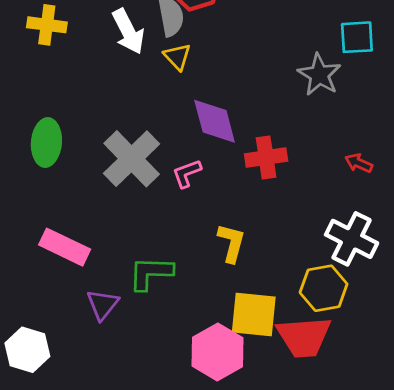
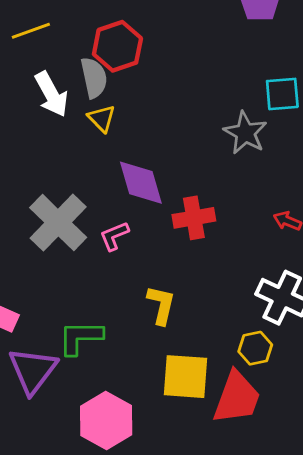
yellow hexagon: (324, 288) -> (255, 348), size x0.7
purple triangle: (103, 304) -> (33, 370), size x1.5
red trapezoid: (304, 337) -> (237, 398), turned -64
pink hexagon: (217, 352) -> (106, 420), moved

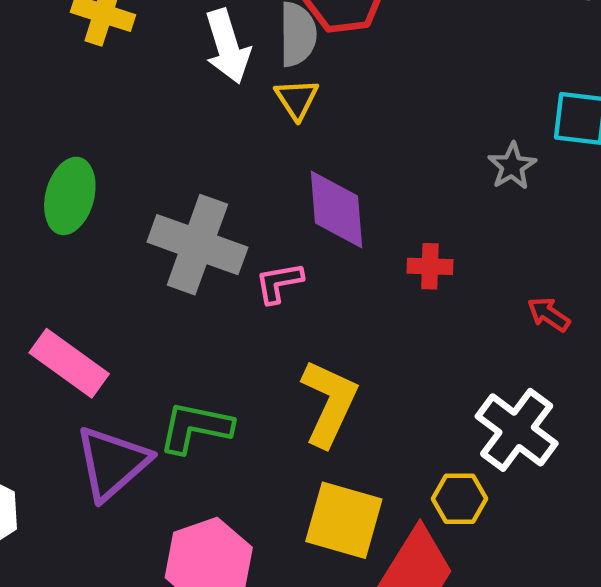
gray star: (245, 133) -> (512, 166), size x0.7
red cross: (194, 218) -> (430, 266), moved, size x0.7
gray cross: (58, 223) -> (197, 245), turned -36
yellow L-shape: (161, 305) -> (329, 403), size x1.4

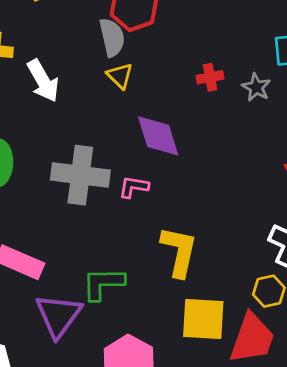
white arrow: (227, 46) -> (43, 81), moved
red cross: (430, 266) -> (210, 77), moved
pink L-shape: (279, 283) -> (134, 187), turned 32

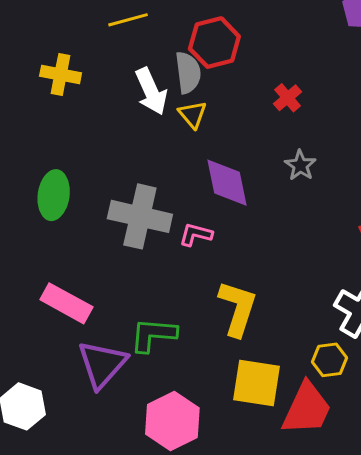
red cross: (210, 77) -> (288, 98), moved, turned -35
white arrow: (43, 81) -> (151, 91), moved
gray star: (256, 87) -> (300, 165), moved

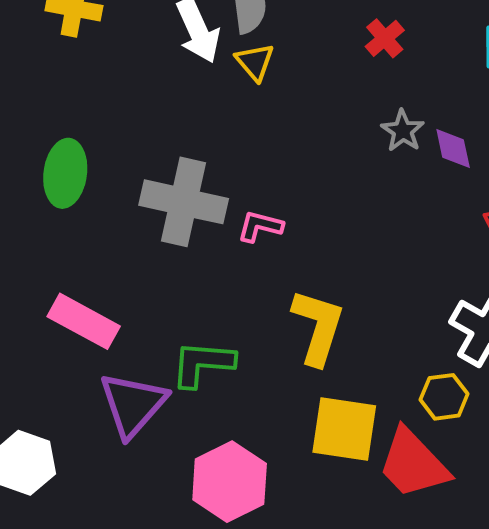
purple diamond: (227, 183) -> (453, 148), moved, size x0.6
red trapezoid: (307, 409) -> (413, 464), turned 112

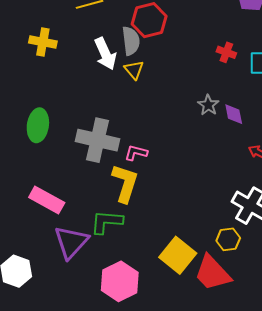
red cross: (385, 38) -> (226, 52), moved, turned -30
yellow L-shape: (318, 327) -> (125, 183), moved
yellow square: (344, 429) -> (178, 255), turned 30

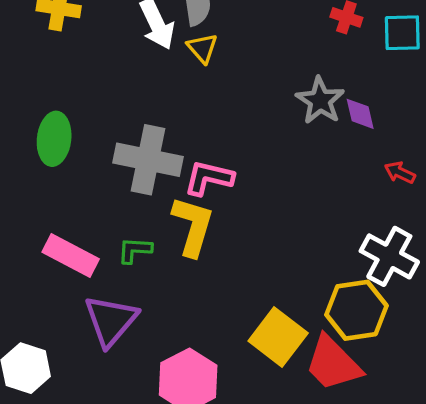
gray star: (208, 105) -> (320, 101), size x1.4
pink L-shape: (136, 153) -> (209, 178), size x1.4
green L-shape: (106, 222) -> (135, 250), moved, size x0.7
yellow hexagon: (228, 239) -> (356, 310), size x1.6

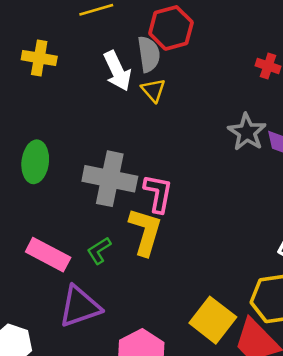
pink L-shape: (209, 178) -> (158, 193), turned 87
green L-shape: (135, 250) -> (99, 250), turned -36
purple triangle: (111, 321) -> (80, 306), turned 30

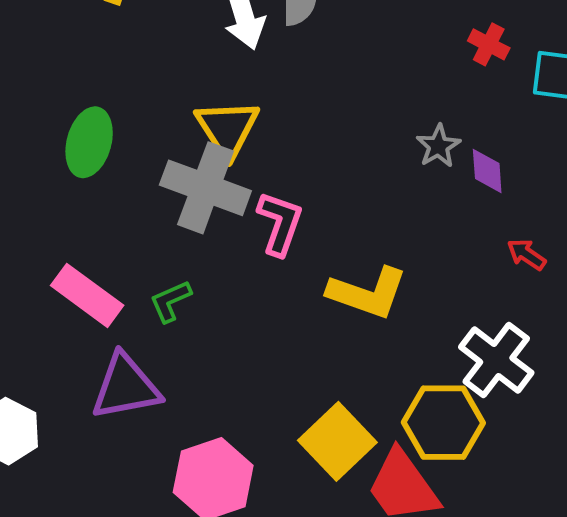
yellow triangle: (153, 90) -> (227, 129), moved, size x1.6
gray star: (247, 132) -> (438, 146), size x0.7
yellow L-shape: (145, 232) -> (367, 293), moved, turned 84

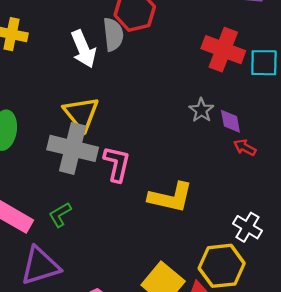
red cross: (489, 44) -> (223, 50), size x1.8
red arrow: (526, 254) -> (245, 147), moved
white cross: (496, 360) -> (247, 227), size x0.7

